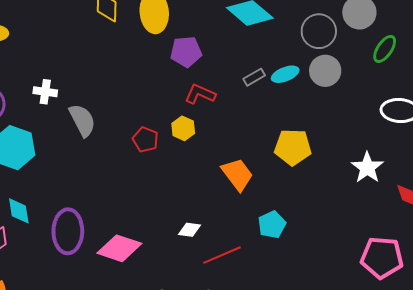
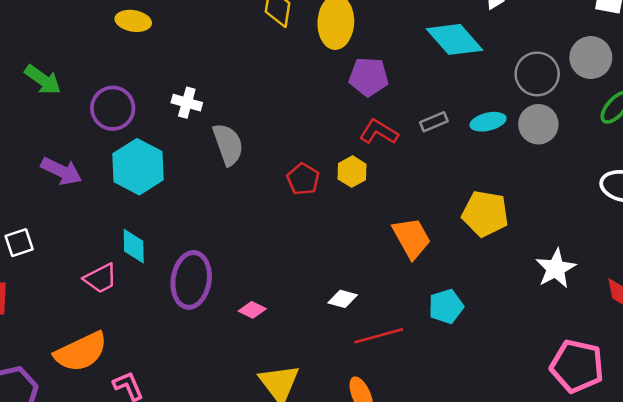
gray rectangle: (254, 77) -> (434, 122), moved
white star: (367, 168) -> (556, 269), moved
pink diamond: (119, 248) -> (252, 310), size x0.5

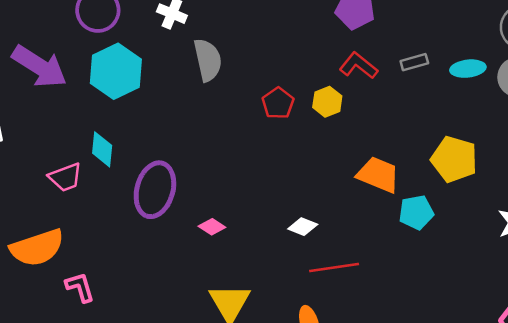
purple arrow: (61, 171) -> (39, 66), size x1.4
orange trapezoid: (412, 238) -> (378, 175), turned -45
cyan pentagon: (446, 306) -> (416, 212), moved

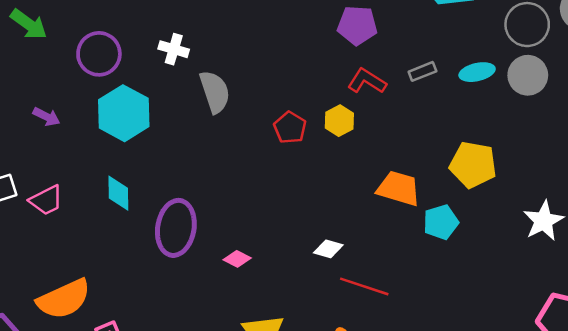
purple arrow: (39, 66) -> (46, 117), size x0.5
pink trapezoid: (65, 177) -> (46, 200), moved
red line: (334, 267) -> (364, 286), turned 33

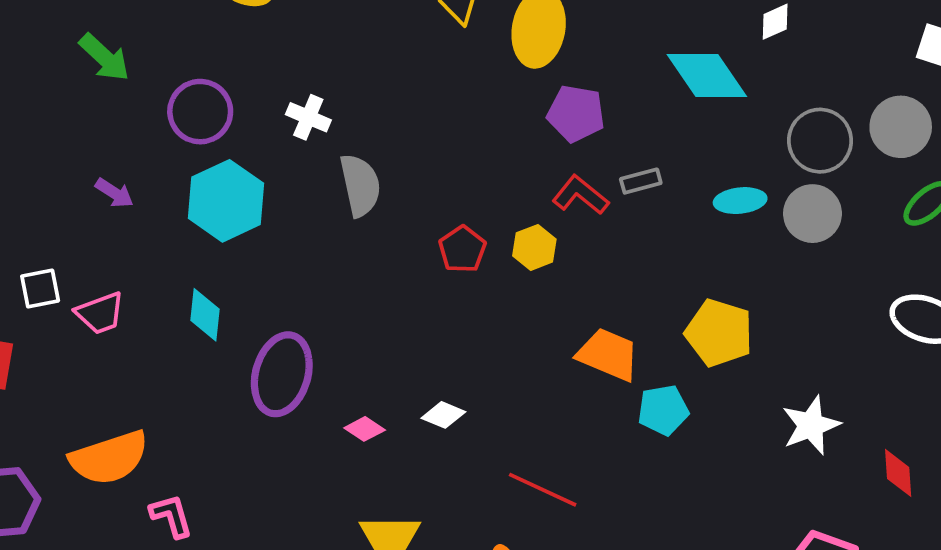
gray rectangle: (422, 71) -> (641, 181), moved
white diamond: (328, 249) -> (443, 415), moved

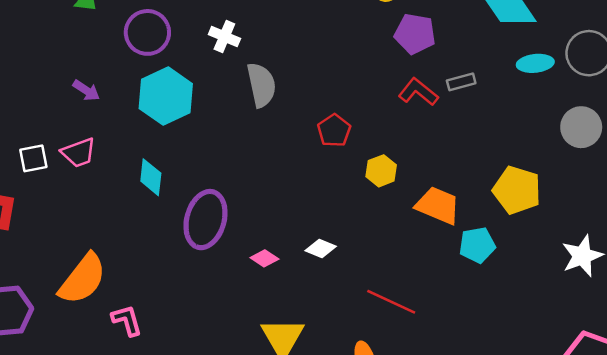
cyan ellipse: (740, 201) -> (535, 63), moved
gray circle: (812, 214) -> (581, 127), moved
yellow hexagon: (534, 247) -> (381, 171), moved
pink trapezoid: (100, 313) -> (79, 153), moved
orange semicircle: (109, 458) -> (83, 279), turned -34

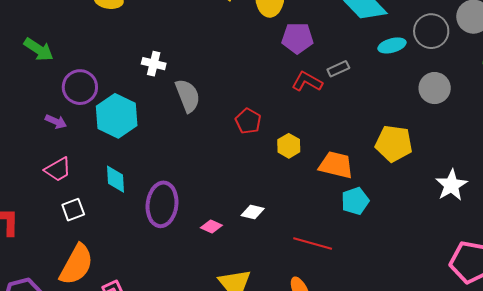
purple circle: (147, 32) -> (80, 87), moved
white square: (33, 158) -> (73, 210), moved
cyan pentagon: (477, 245) -> (355, 201), moved

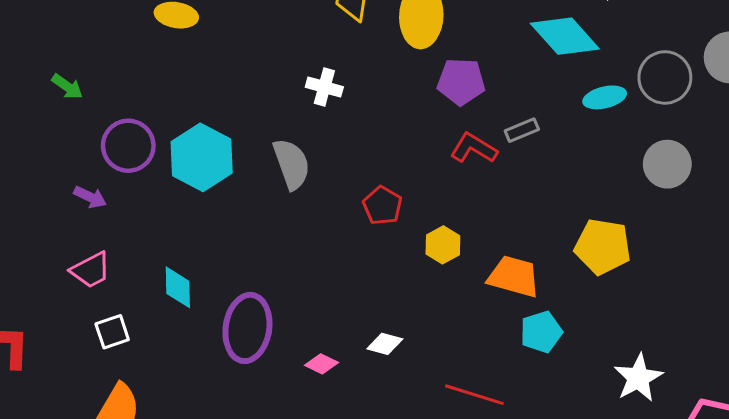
green arrow: (39, 49) -> (67, 87), size x0.7
white cross: (154, 64) -> (324, 87), moved
cyan hexagon: (117, 116) -> (202, 157), moved
white star: (451, 185) -> (638, 378), moved

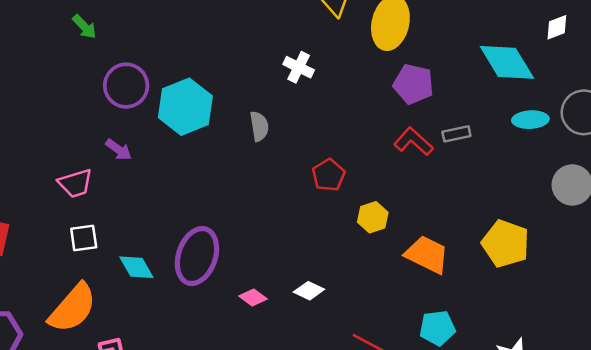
gray semicircle: (292, 164) -> (259, 126), size x0.7
purple arrow: (90, 197) -> (119, 150), moved
cyan diamond: (178, 287) -> (136, 267), moved, turned -39
cyan pentagon: (541, 332) -> (437, 328), moved

